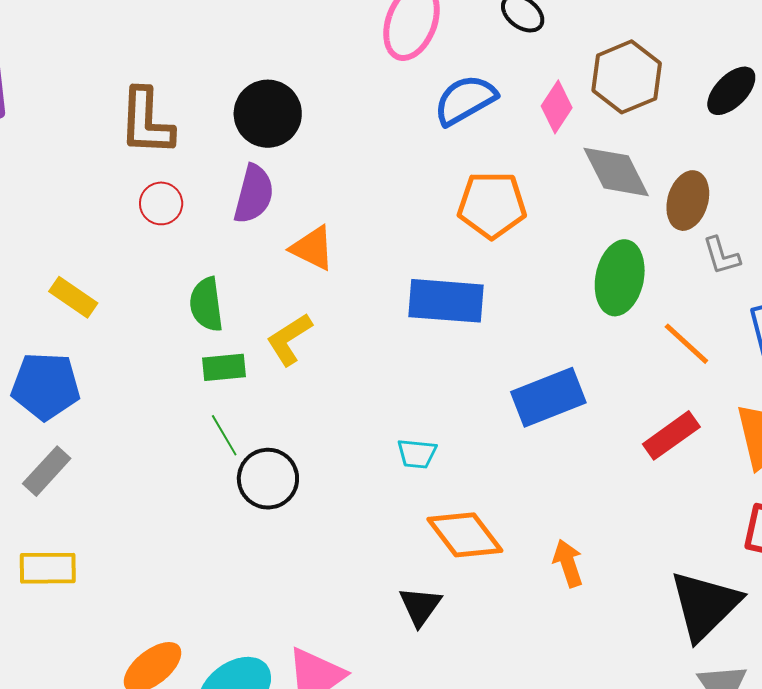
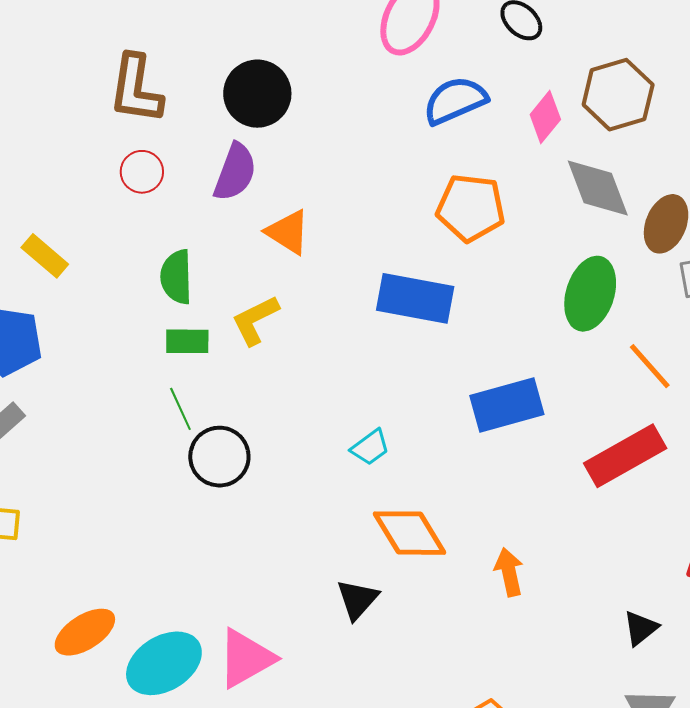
red rectangle: (671, 435) -> (625, 456), size x1.4
cyan trapezoid: (417, 454) -> (370, 447), turned -48
black triangle: (705, 605) -> (641, 628), size x0.5

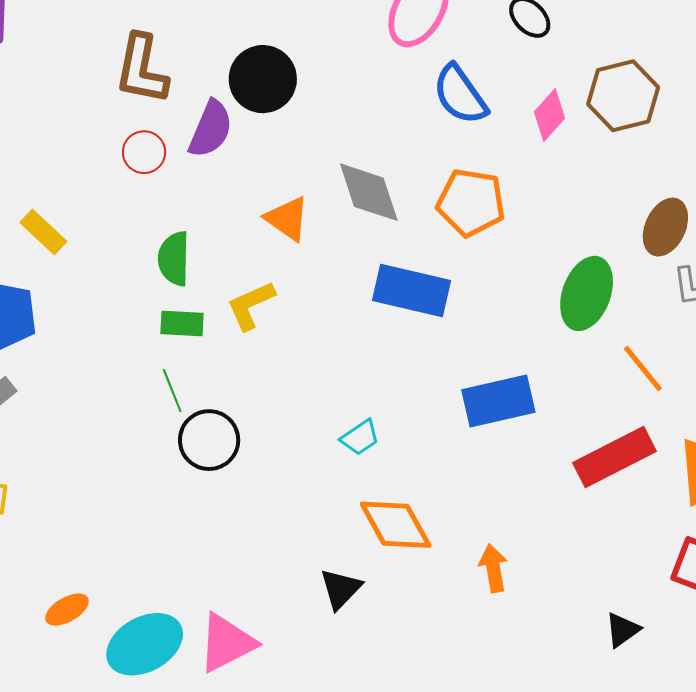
blue semicircle: (455, 101) -> (460, 95), turned -104
purple semicircle: (235, 172) -> (211, 129), moved
gray diamond: (598, 188) -> (369, 192), moved
orange ellipse: (85, 632) -> (67, 610), size x0.7

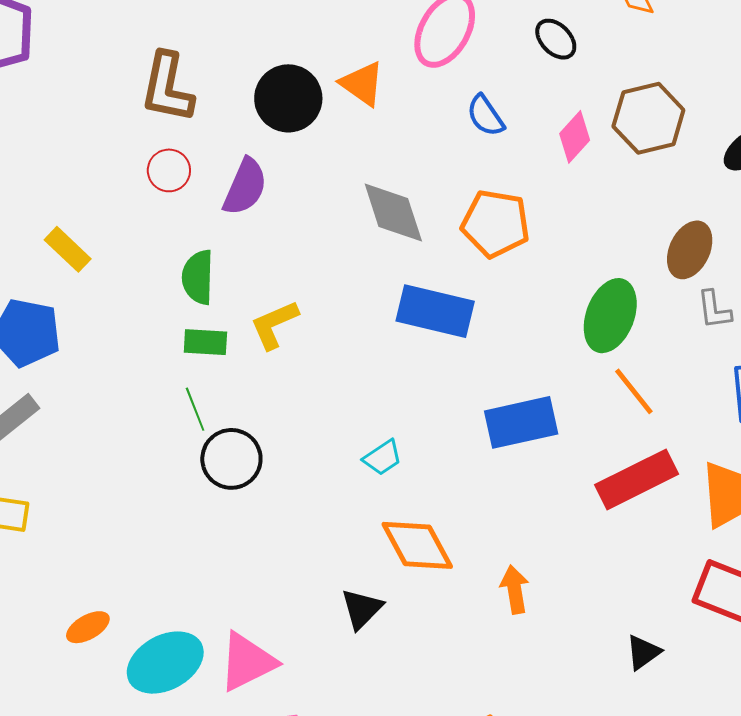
blue semicircle: (460, 95) -> (485, 116), size x0.7
purple semicircle: (211, 129) -> (245, 187), moved
orange triangle: (287, 219) -> (362, 84), moved
orange line: (643, 368) -> (634, 391), moved

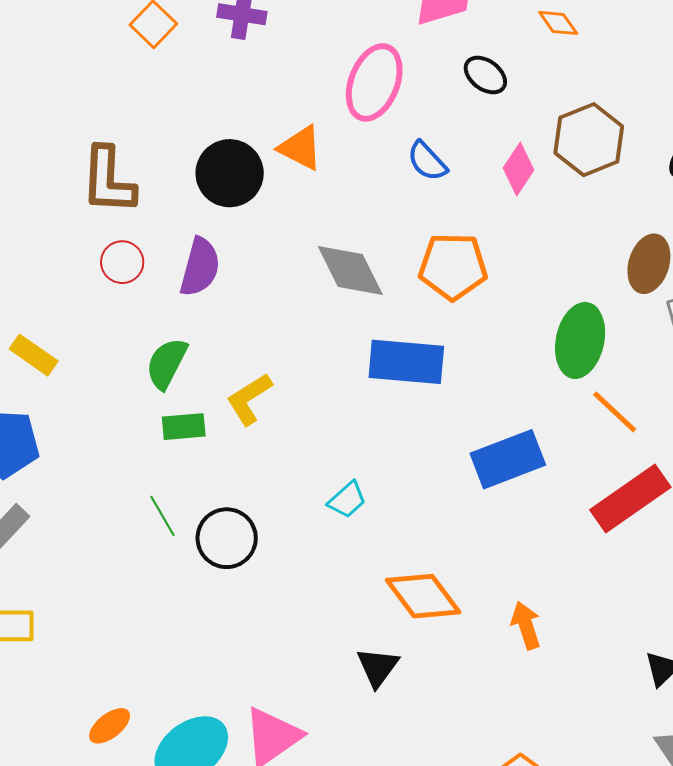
green semicircle: (198, 277) -> (167, 363), turned 34
green line: (195, 409) -> (162, 516), moved
cyan trapezoid: (382, 458) -> (347, 500), moved

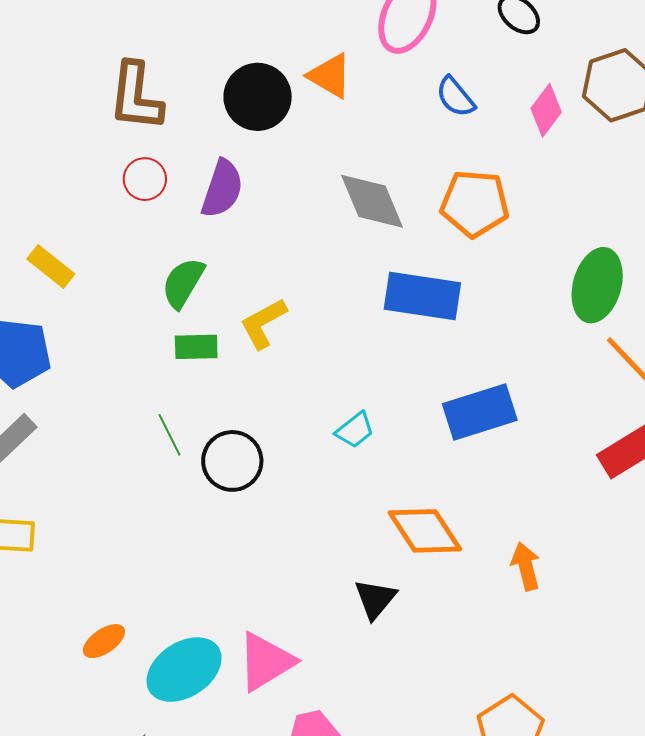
blue rectangle: (508, 459) -> (480, 412), moved

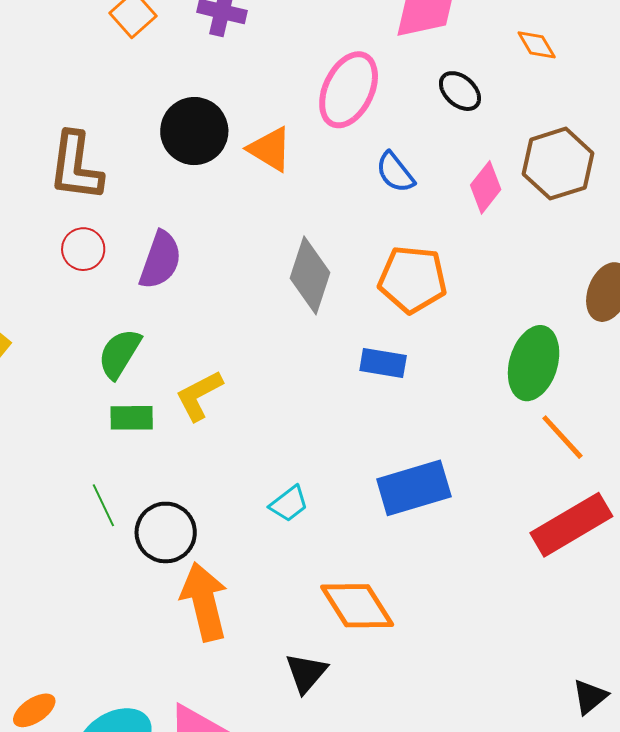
black circle: (258, 97) -> (194, 131), moved
gray diamond: (372, 201) -> (310, 275), turned 40
blue rectangle: (422, 296) -> (383, 363), moved, size x0.6
orange arrow: (526, 566) -> (204, 602), moved, size x1.6

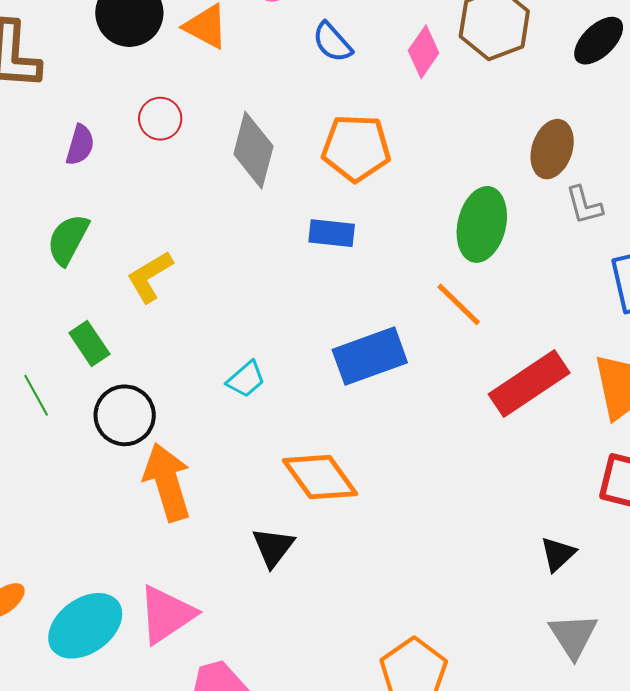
red circle: (83, 249) -> (160, 119), moved
purple semicircle: (160, 260) -> (80, 145), moved, size x0.7
green rectangle: (132, 418) -> (89, 343), moved, turned 60
orange line: (562, 437) -> (459, 304), moved
green line: (103, 505) -> (36, 395), moved

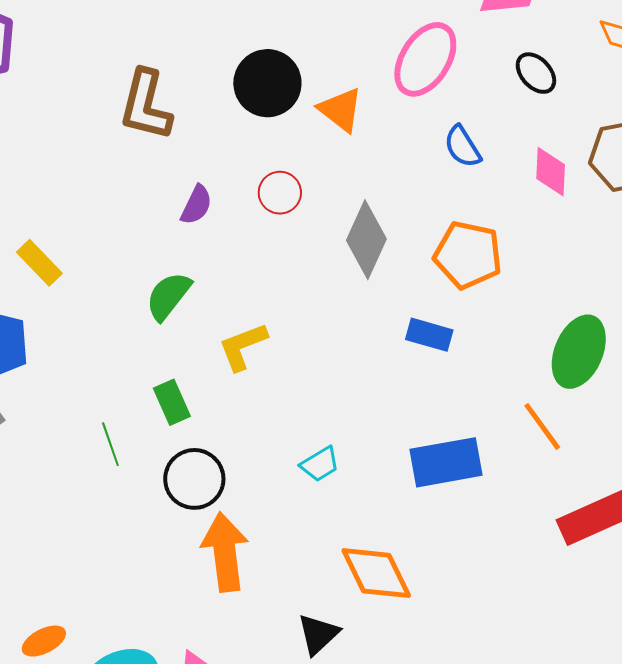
pink diamond: (424, 52) -> (551, 172), turned -42

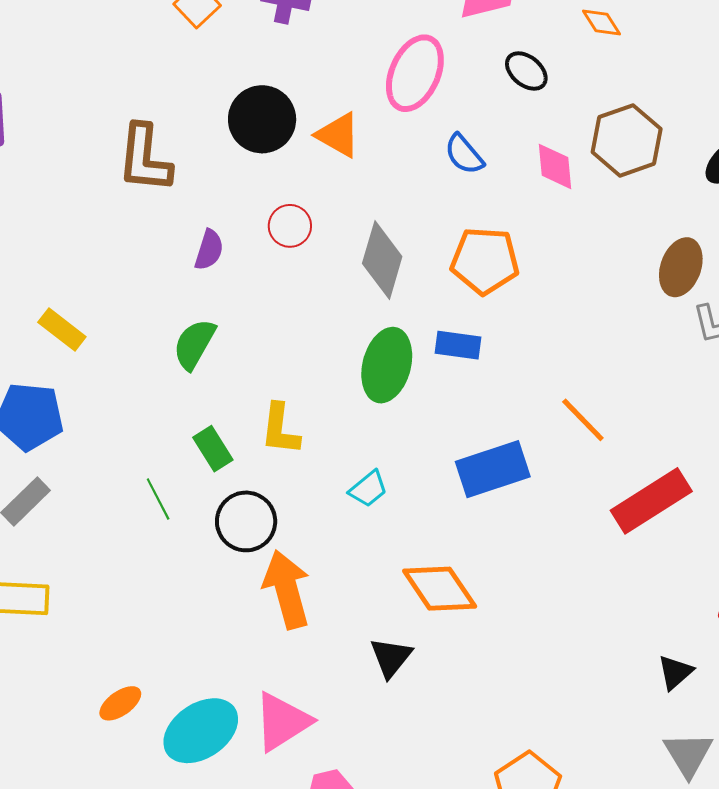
yellow L-shape: (243, 346) -> (280, 429), moved, turned -54
green ellipse: (579, 352) -> (387, 365), moved

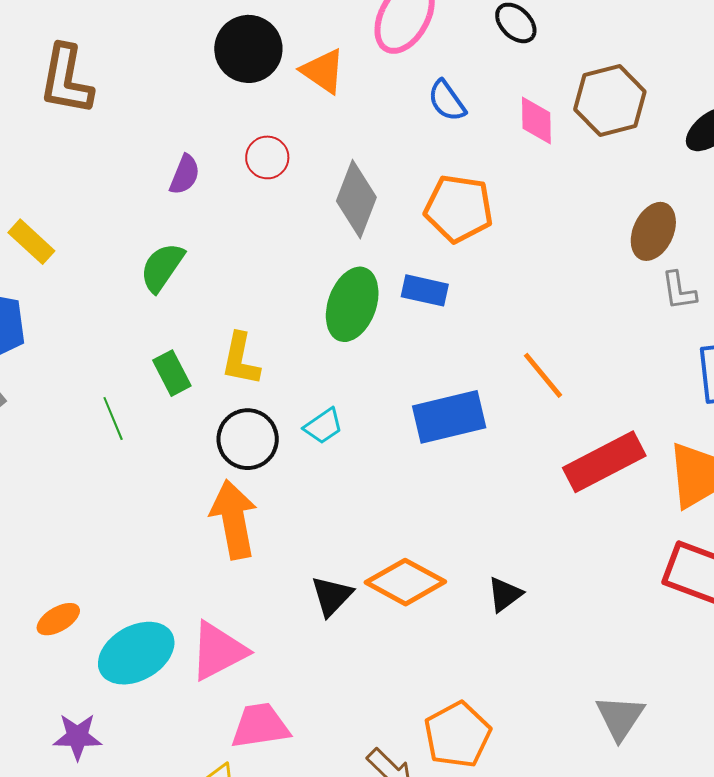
brown L-shape: (145, 158) -> (66, 80), moved
black circle: (246, 521) -> (248, 439), moved
orange diamond: (440, 589) -> (405, 582), moved, turned -32
black triangle: (675, 672) -> (505, 594), moved

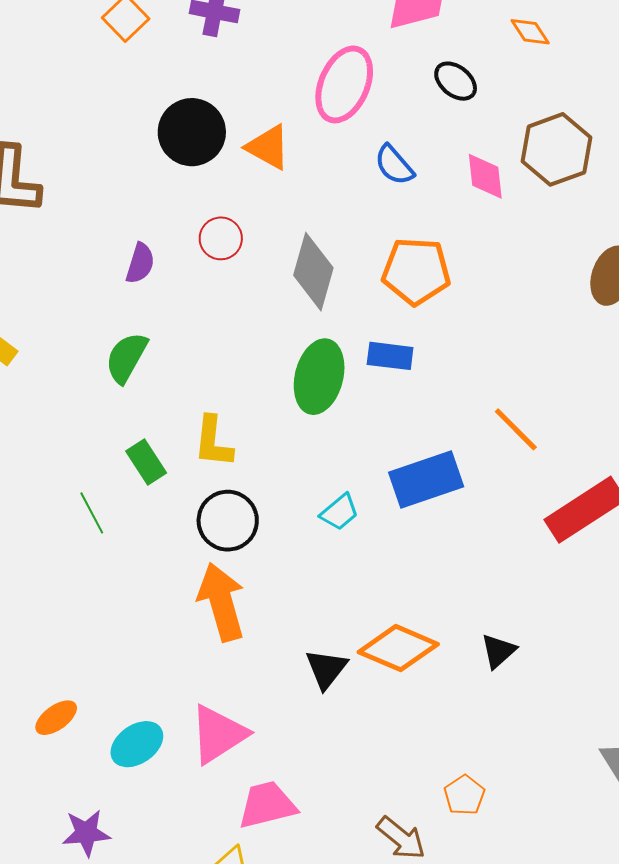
cyan trapezoid: (323, 426) -> (340, 512), moved
cyan ellipse: (136, 653) -> (137, 744), size x0.7
orange pentagon: (457, 735) -> (464, 795), size x0.6

